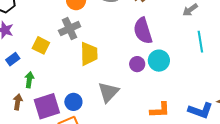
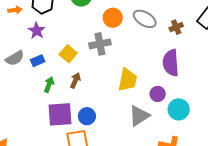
yellow trapezoid: (89, 54) -> (128, 80), moved
cyan circle: (159, 61) -> (179, 109), moved
gray triangle: (108, 92) -> (139, 116), moved
brown arrow: (18, 102) -> (75, 80), moved

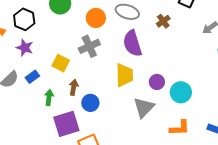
brown cross: (176, 27) -> (163, 21), moved
purple semicircle: (171, 63) -> (132, 43), moved
blue circle: (87, 116) -> (90, 103), moved

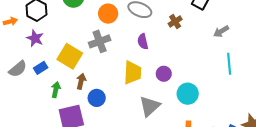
purple semicircle: (132, 43) -> (143, 42), size x0.6
yellow square: (61, 63) -> (70, 56), size x1.4
purple circle: (157, 82) -> (164, 74), moved

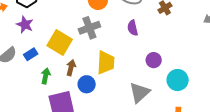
yellow trapezoid: (133, 73) -> (106, 62), moved

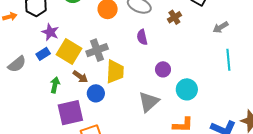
purple star: (25, 25) -> (50, 32), moved
gray cross: (89, 28) -> (97, 50), moved
blue rectangle: (31, 54) -> (43, 54), moved
brown arrow: (71, 68) -> (80, 77), turned 112

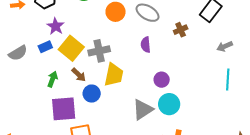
cyan circle: (187, 89) -> (169, 104), moved

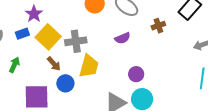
purple semicircle: (146, 45) -> (123, 38), turned -112
green arrow: (52, 79) -> (14, 65), moved

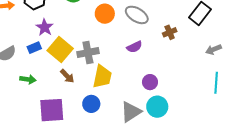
green arrow: (14, 65) -> (28, 79), turned 77
blue circle: (65, 83) -> (91, 104), moved

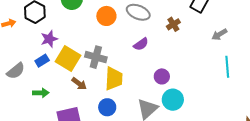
purple star: (45, 27) -> (49, 39), turned 30
gray cross: (88, 53) -> (96, 57), turned 35

